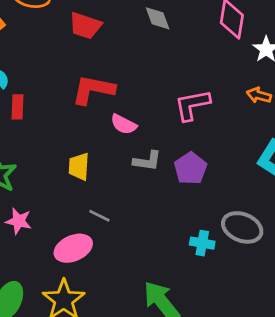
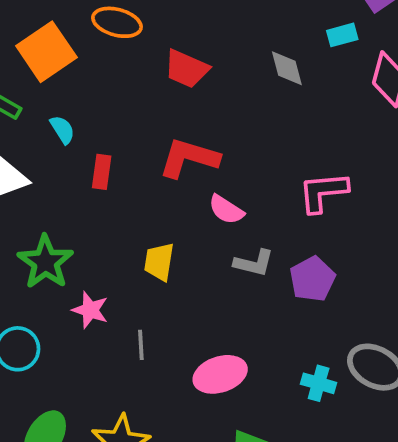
red rectangle: (18, 107) -> (102, 172), moved
gray line: (99, 216) -> (141, 345), moved, turned 55
pink star: (19, 221) -> (90, 310), moved
pink ellipse: (73, 248) -> (220, 374), moved

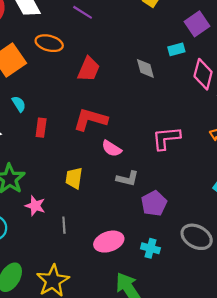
red trapezoid: (186, 69) -> (89, 69), turned -90
purple pentagon: (312, 279) -> (154, 203), moved
cyan cross: (319, 383) -> (150, 248), moved

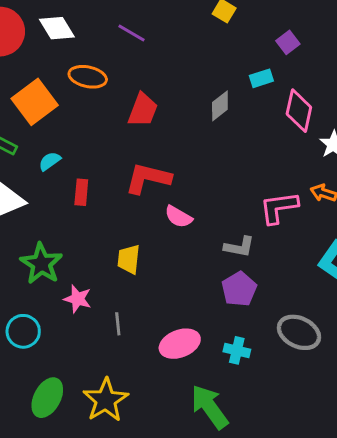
purple square: (197, 24) -> (288, 42), size x0.7
gray diamond: (145, 68) -> (220, 106), turned 70
cyan semicircle: (19, 104) -> (50, 161), turned -91
pink L-shape: (166, 138) -> (279, 208), moved
gray L-shape: (127, 179) -> (239, 247), moved

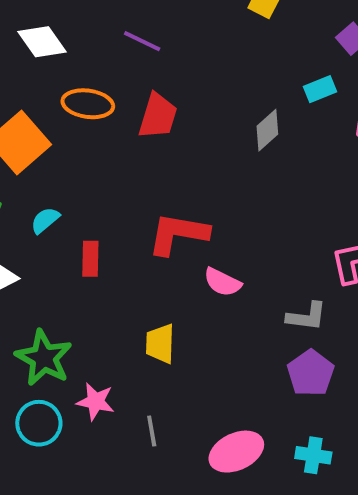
red trapezoid: (143, 110) -> (158, 116), moved
cyan circle: (23, 331) -> (39, 423), moved

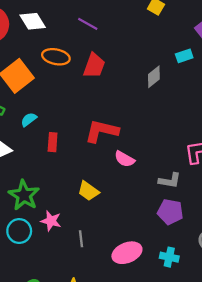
yellow trapezoid: (160, 344) -> (88, 191), turned -60
purple pentagon: (311, 373) -> (170, 212), turned -30

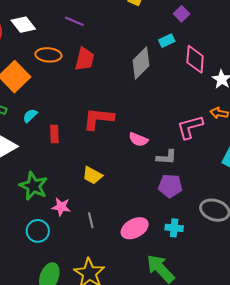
gray diamond: (154, 77) -> (141, 63), size x1.5
pink semicircle: (125, 159) -> (138, 139), moved
cyan circle: (19, 231) -> (38, 231), moved

